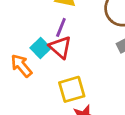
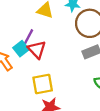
purple line: (61, 27) -> (29, 37), moved

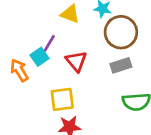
red triangle: (37, 50) -> (76, 61), moved

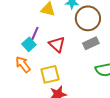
orange arrow: (19, 70) -> (23, 64), moved

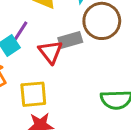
gray rectangle: (91, 43) -> (70, 40), moved

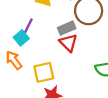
red triangle: (50, 52) -> (68, 43), moved

